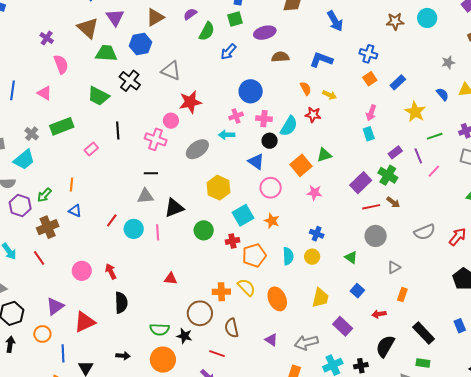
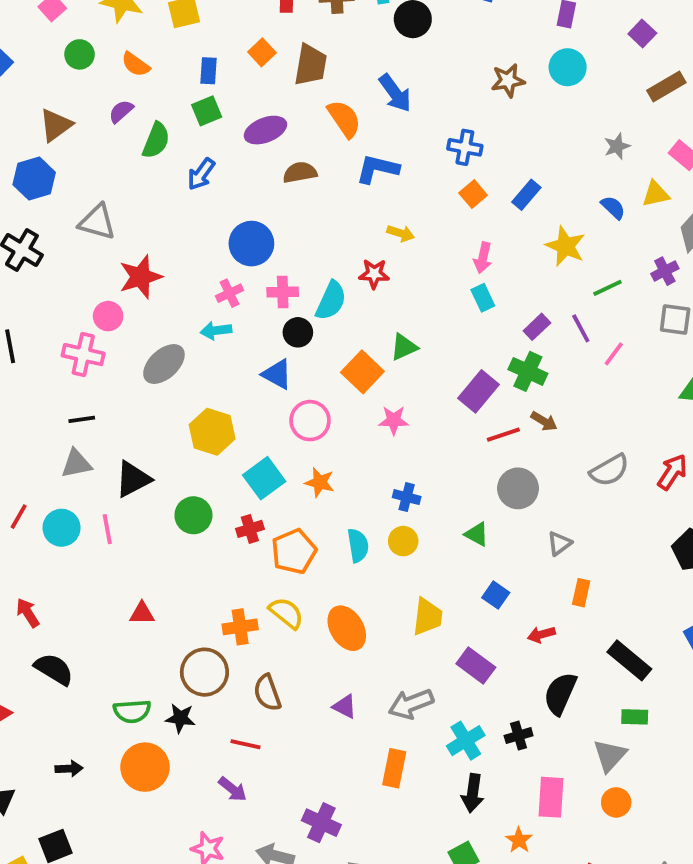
orange semicircle: (306, 88) -> (344, 119), moved, size x1.5
black semicircle: (121, 303) -> (54, 669), turned -50

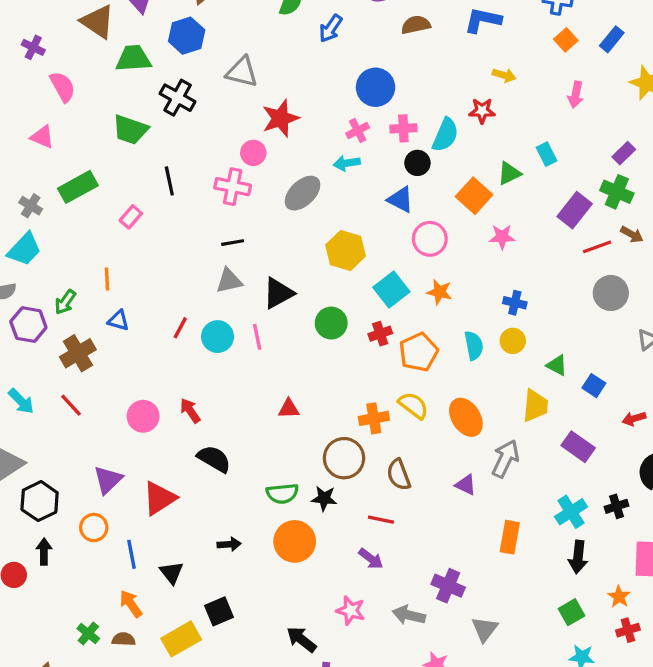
cyan rectangle: (483, 298) -> (546, 154), moved
green triangle: (477, 534) -> (557, 365), moved
gray arrow: (411, 704) -> (505, 459), moved, turned 138

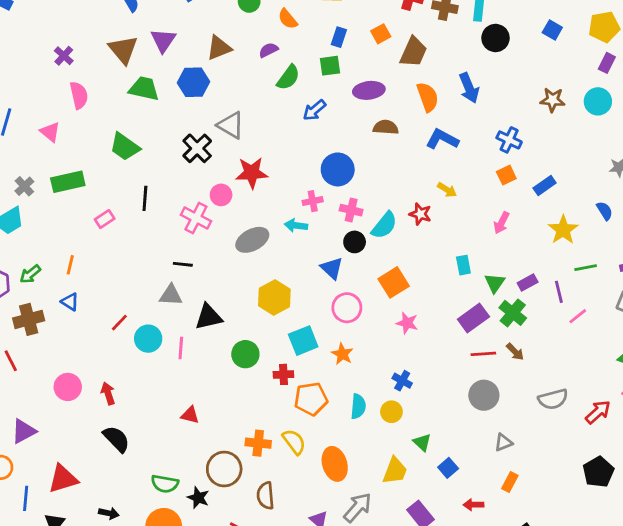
black cross: (178, 98) -> (197, 148), moved
green triangle: (509, 173) -> (495, 283), moved, turned -45
red triangle: (159, 498) -> (63, 479), moved

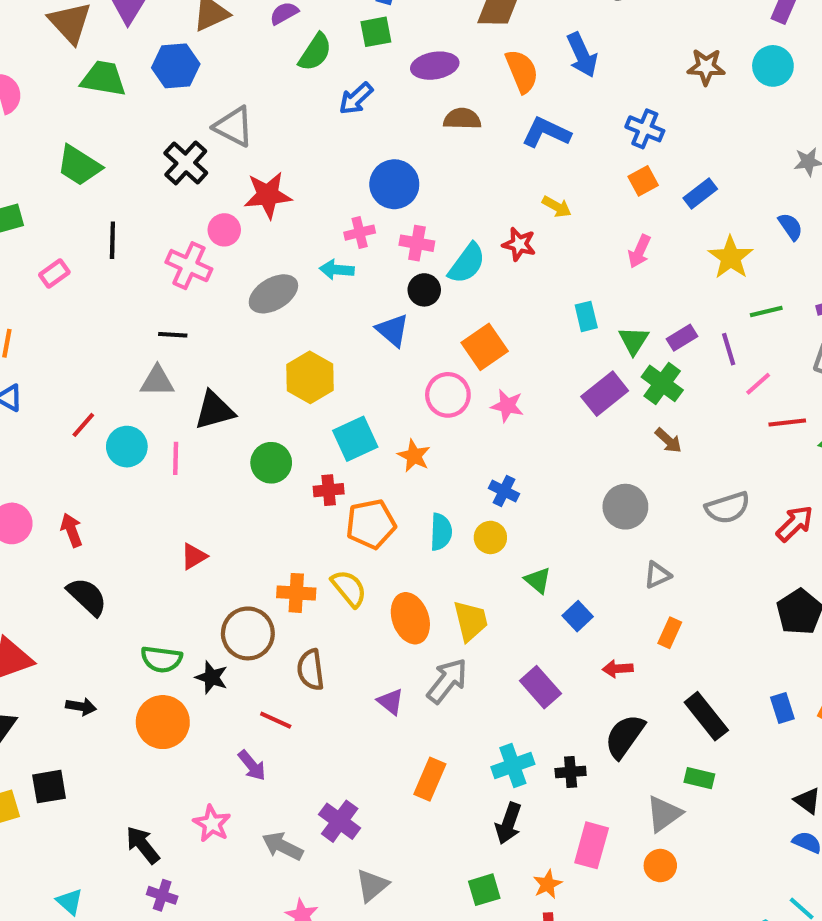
pink circle: (347, 308) -> (448, 395), moved
red line: (483, 354) -> (787, 423), moved
red triangle: (190, 415) -> (194, 556), turned -42
yellow trapezoid: (395, 471) -> (471, 621), moved, turned -32

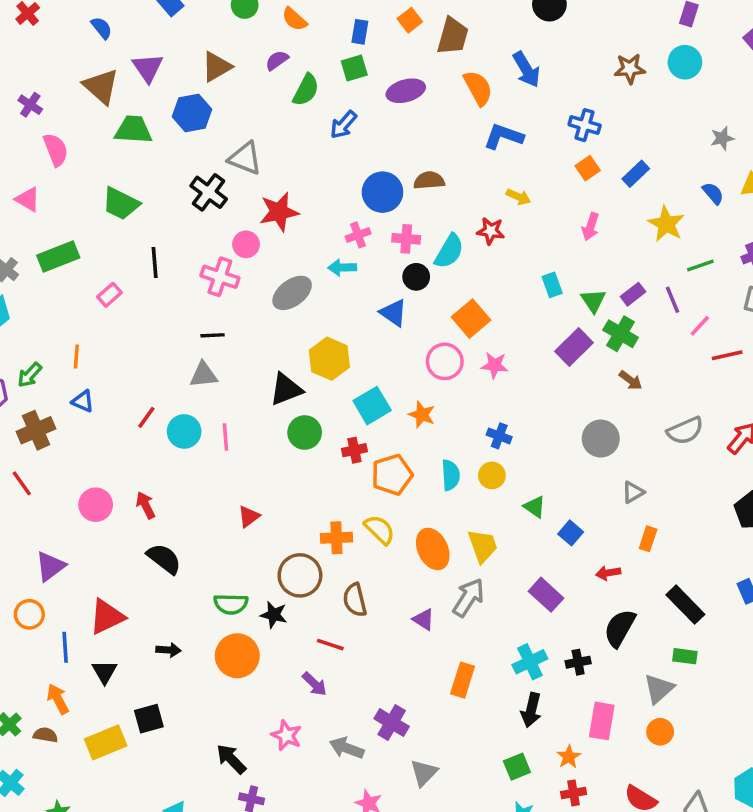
brown semicircle: (462, 119) -> (429, 180), moved
black triangle: (214, 410) -> (286, 389), moved

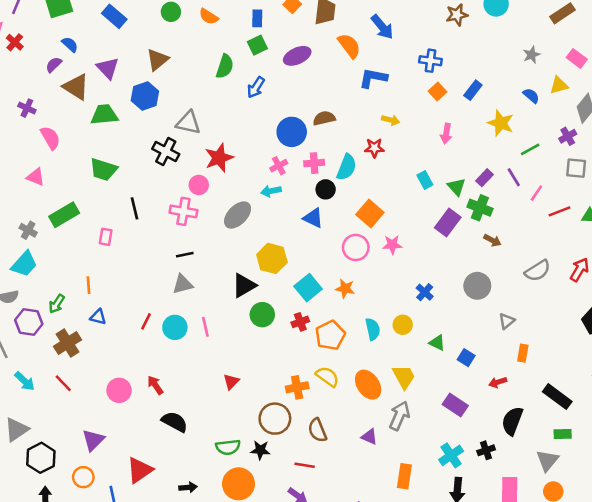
purple semicircle: (277, 60) -> (54, 65), moved
pink rectangle: (110, 295) -> (106, 237), turned -30
blue cross: (499, 436) -> (425, 292), moved, turned 30

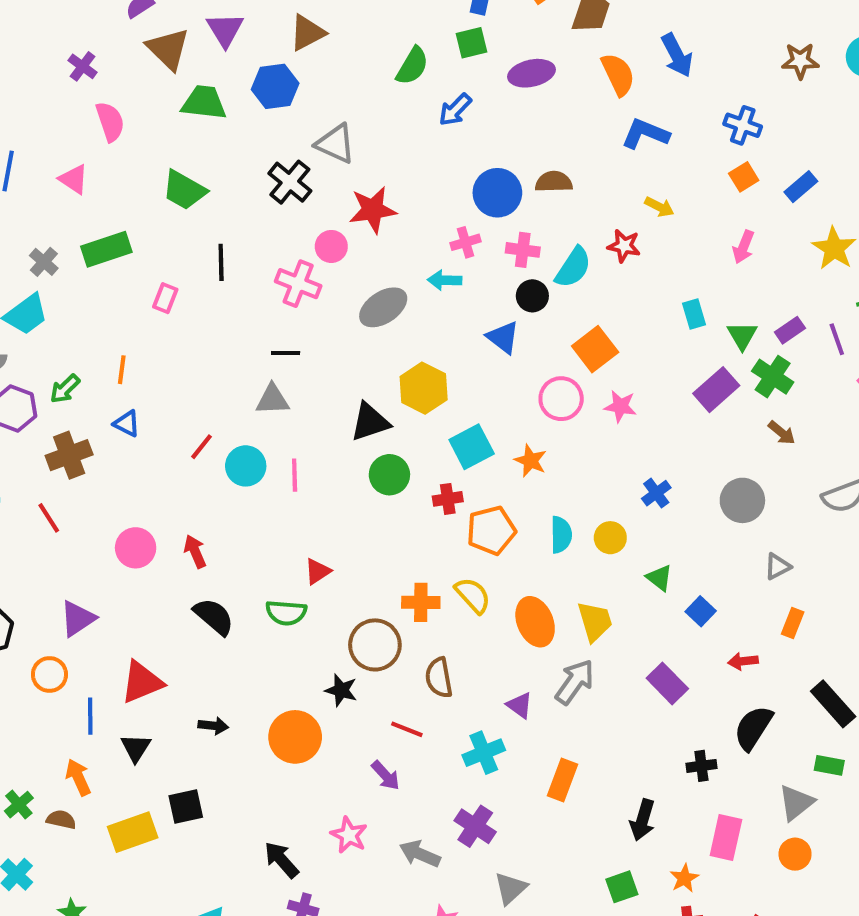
green semicircle: (228, 447) -> (286, 613), moved
cyan cross: (451, 455) -> (484, 753), moved

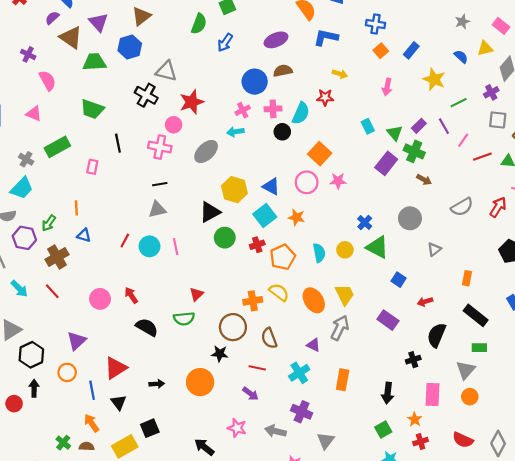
purple ellipse: (532, 73) -> (276, 40), moved
blue triangle: (503, 337) -> (271, 186), moved
green triangle: (659, 578) -> (377, 247), moved, size x1.6
orange rectangle: (793, 623) -> (467, 278), moved

